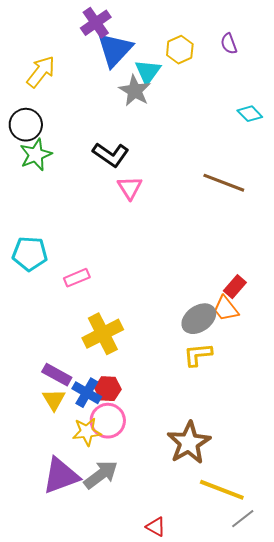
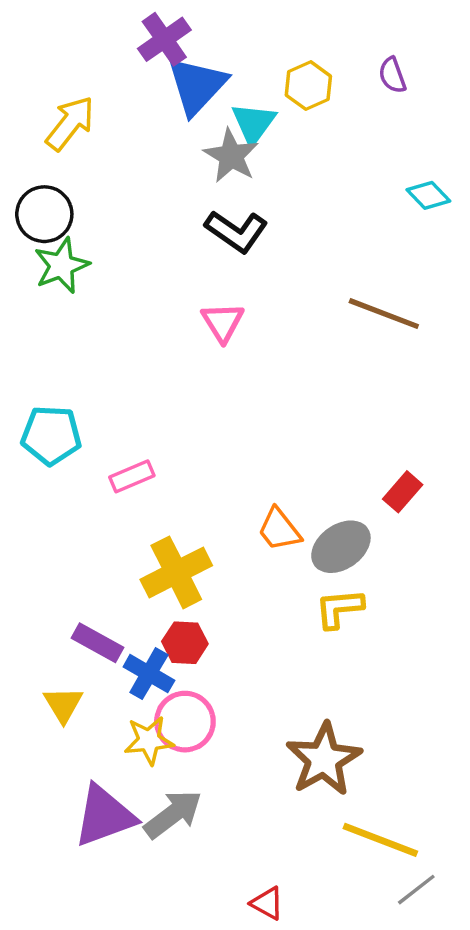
black L-shape: (111, 155) -> (236, 231), moved
orange trapezoid: (226, 309) -> (279, 530), moved
red hexagon: (108, 389) -> (185, 643), moved
yellow triangle: (54, 400) -> (63, 704), moved

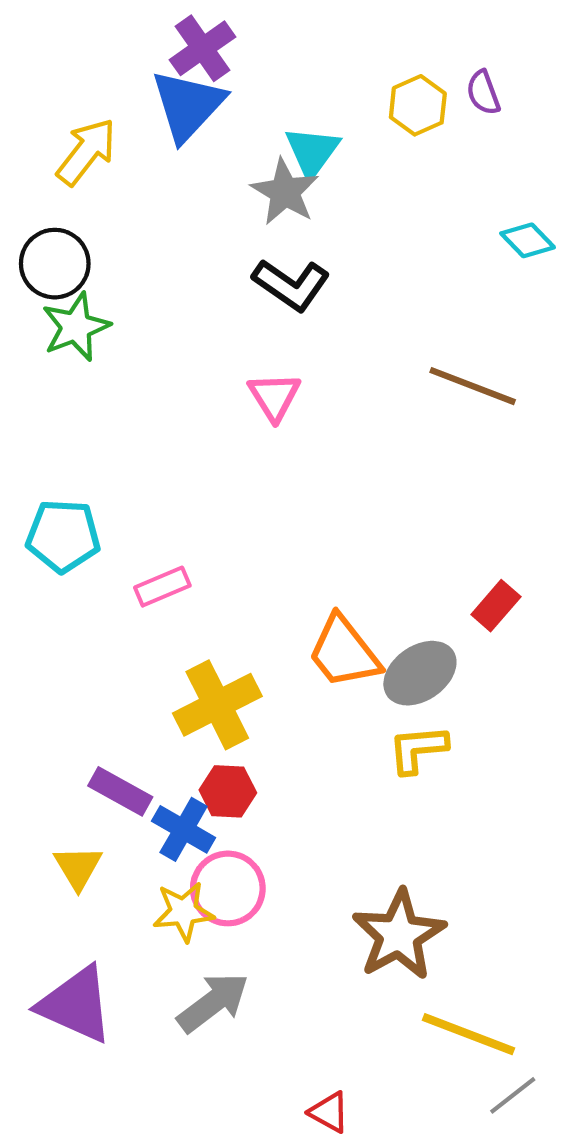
blue triangle: (197, 86) -> (188, 105), moved
yellow hexagon: (308, 86) -> (418, 105), moved
orange trapezoid: (279, 530) -> (344, 652), size x1.4
purple triangle: (104, 816) -> (76, 1005), moved, turned 44

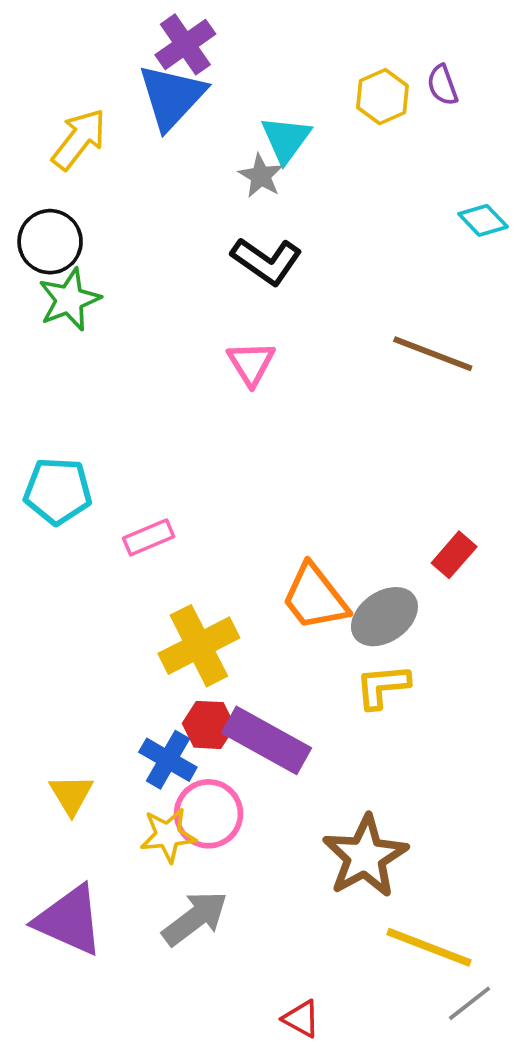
gray star: (285, 192) -> (261, 176), size x0.7
purple rectangle: (120, 791) -> (267, 740), moved, size x1.5

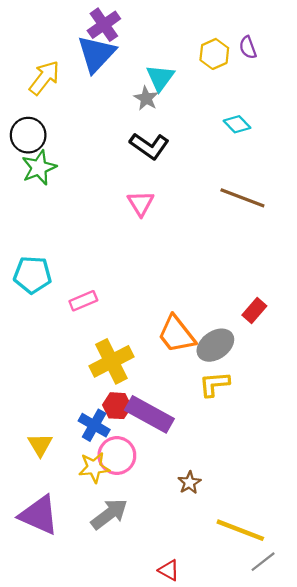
cyan diamond: (483, 220) -> (237, 124), moved
brown star: (365, 856) -> (189, 483), moved, size x0.5

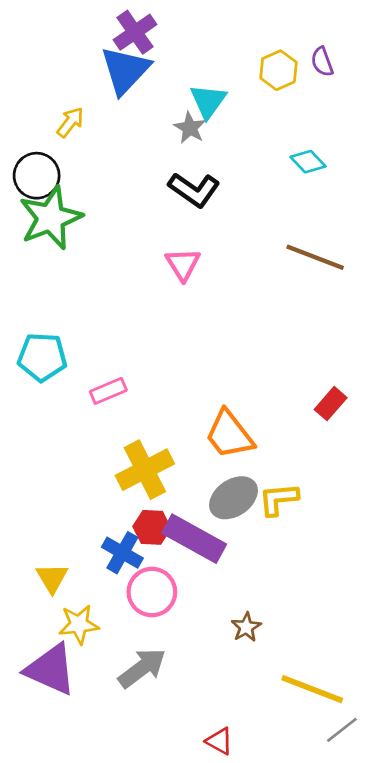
yellow arrow: (44, 78) -> (70, 122), moved, size x0.7
green star: (39, 168) -> (51, 218), size x1.4
gray ellipse: (215, 345) -> (233, 498), moved
yellow star: (94, 467) -> (79, 624), moved

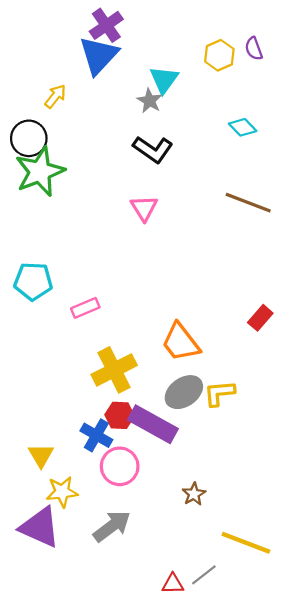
gray line: (342, 730) -> (204, 575), moved
red triangle: (219, 741) -> (173, 584), turned -30

